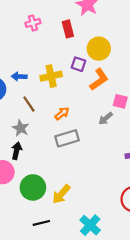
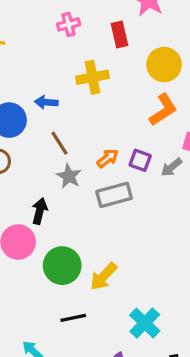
purple square: (78, 64) -> (140, 160), moved
yellow cross: (51, 76) -> (93, 77), moved
gray star: (21, 128) -> (69, 176), moved

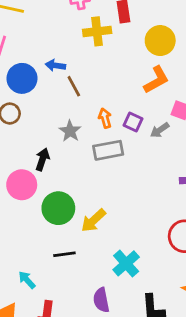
yellow cross: (93, 77) -> (97, 31), moved
brown line: (60, 143) -> (74, 86), moved
orange arrow: (108, 158) -> (105, 118), turned -72

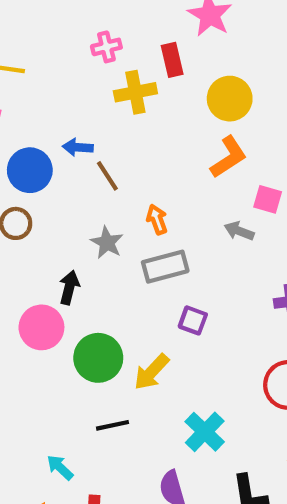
purple square: (133, 122) -> (193, 320), moved
gray arrow: (160, 130) -> (239, 231), turned 60

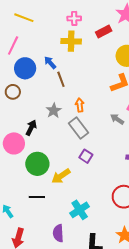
red rectangle: (172, 60) -> (104, 32), turned 63
yellow cross: (135, 92) -> (71, 41), moved
blue arrow: (78, 147) -> (50, 63), turned 32
gray rectangle: (165, 267) -> (79, 128), turned 55

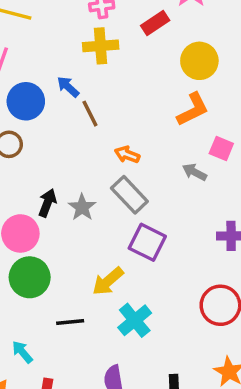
orange arrow: (80, 105) -> (127, 155), turned -56
gray star: (54, 111) -> (82, 207), moved
purple square: (86, 156) -> (147, 242), size x1.5
green circle: (37, 164) -> (30, 277), moved
cyan cross: (80, 210) -> (135, 320), moved

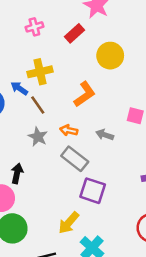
yellow cross: (101, 46) -> (40, 72), moved
orange L-shape: (193, 109) -> (85, 94), moved
gray arrow: (195, 172) -> (105, 135), moved
gray star: (82, 207) -> (38, 137), moved

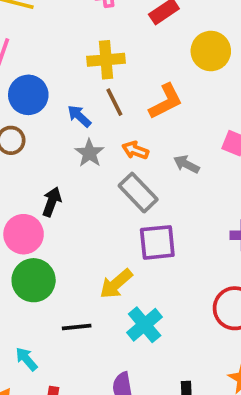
blue arrow: (19, 88) -> (79, 116), moved
brown line: (38, 105) -> (114, 102), moved
purple square: (93, 191) -> (157, 242), turned -32

